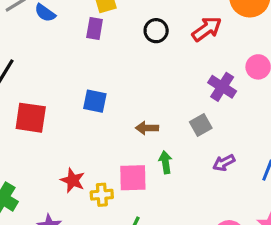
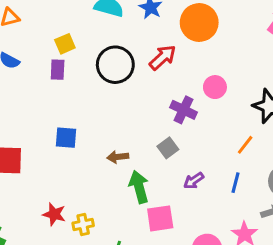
black circle: (156, 31) -> (115, 65), size x1.6
green arrow: (165, 162) -> (139, 187), size x1.5
pink square: (133, 178) -> (160, 218), moved

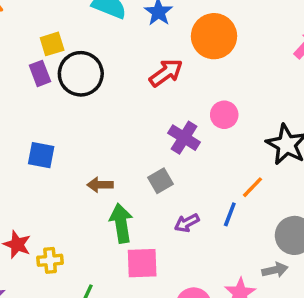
black circle: (115, 65) -> (81, 74), moved
purple rectangle: (58, 70) -> (40, 73), turned -30
blue line: (235, 183) -> (230, 214), moved

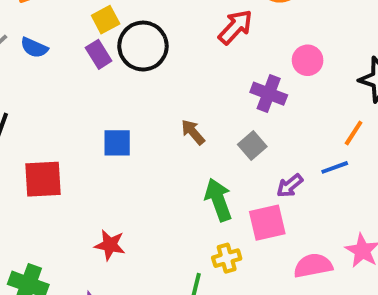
brown arrow: (100, 185) -> (193, 132), moved, turned 60
blue line: (230, 214) -> (335, 167), turned 60
yellow cross: (50, 260) -> (227, 258), moved
pink square: (142, 263) -> (267, 223), moved

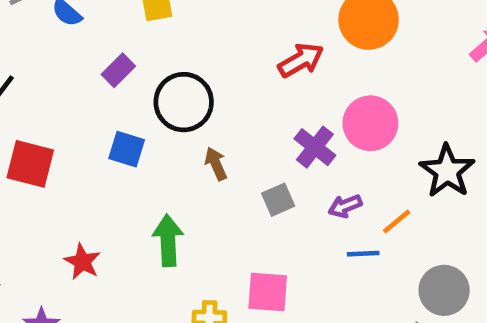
black circle: (143, 46) -> (184, 102), moved
purple rectangle: (99, 54) -> (118, 70), moved, turned 60
pink circle: (308, 60) -> (370, 123), size x1.5
purple arrow: (290, 186) -> (345, 206), moved
green arrow: (218, 200) -> (168, 240), moved

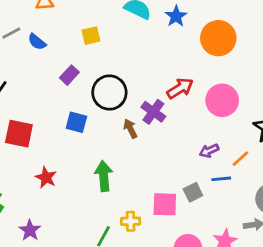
red arrow: (301, 60) -> (180, 88), moved
purple cross: (315, 147) -> (153, 112), moved
gray square: (278, 200) -> (193, 192), moved
red star: (82, 262) -> (46, 178), moved

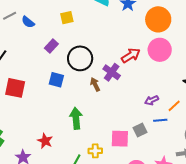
pink circle: (222, 100) -> (160, 50), moved
red star: (46, 178) -> (45, 141), moved

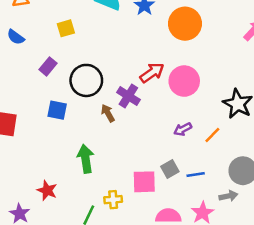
pink circle: (160, 50) -> (184, 81), moved
blue line: (160, 120) -> (196, 174), moved

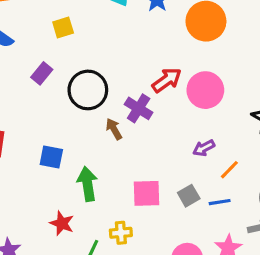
blue square: (57, 110) -> (51, 157), moved
orange line: (212, 135) -> (229, 170), moved
pink square: (144, 182) -> (146, 193), moved
red star: (47, 190) -> (62, 223), moved

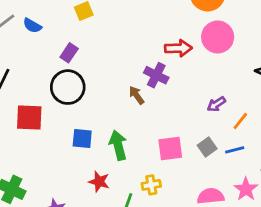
red arrow: (167, 80) -> (178, 48), turned 40
black circle: (88, 90) -> (68, 87), moved
pink circle: (205, 90) -> (218, 37), moved
blue square: (51, 157) -> (82, 139), moved

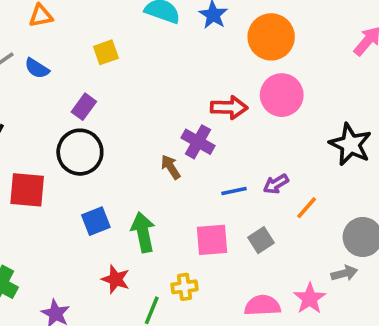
blue square: (82, 139) -> (96, 221), turned -30
blue line: (235, 150) -> (234, 191), moved

